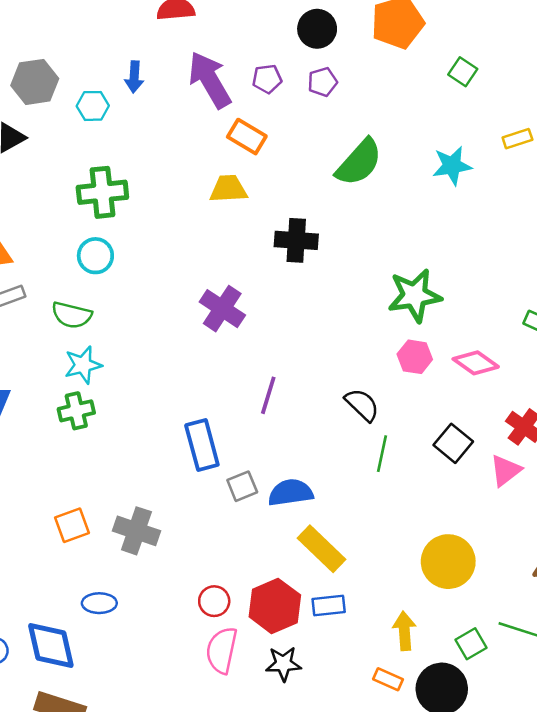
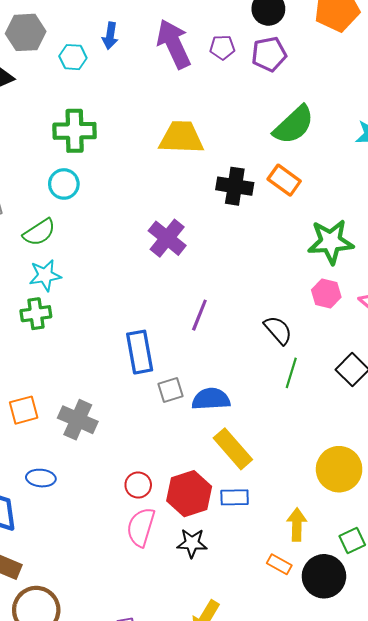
purple pentagon: (323, 82) -> (269, 54), size x1.4
orange rectangle: (247, 137) -> (284, 180), moved
yellow trapezoid: (228, 189) -> (181, 137), size x1.4
green semicircle: (72, 315) -> (39, 232), turned -52

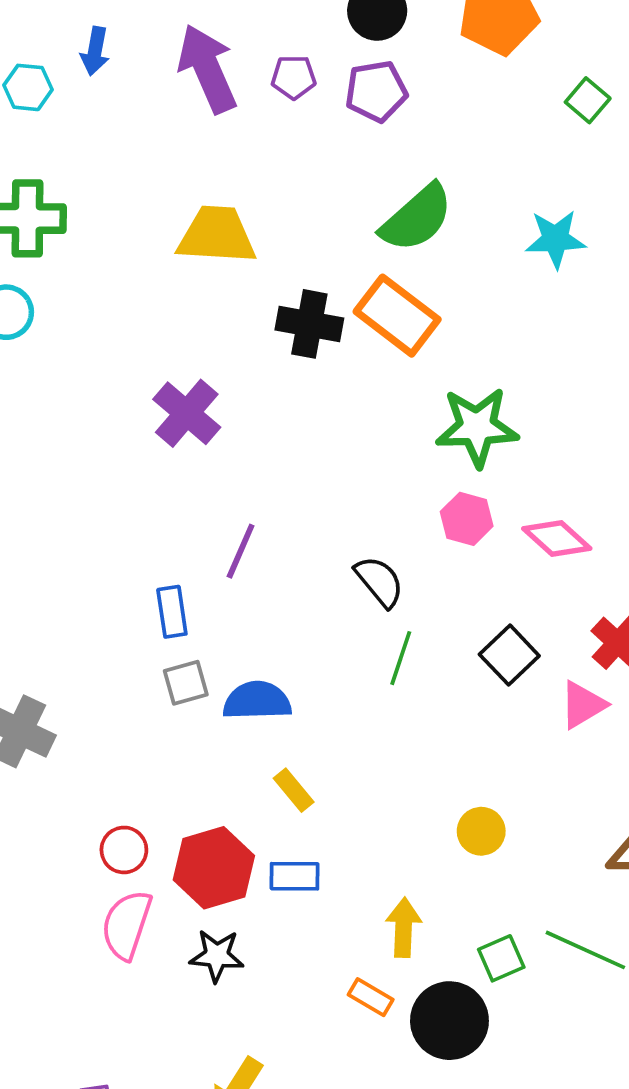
orange rectangle: (284, 180) -> (397, 316), size x1.4
blue rectangle: (140, 352) -> (172, 612), moved, size x0.7
yellow rectangle: (233, 449) -> (294, 790), size x0.6
yellow circle: (339, 469) -> (481, 831), size x0.6

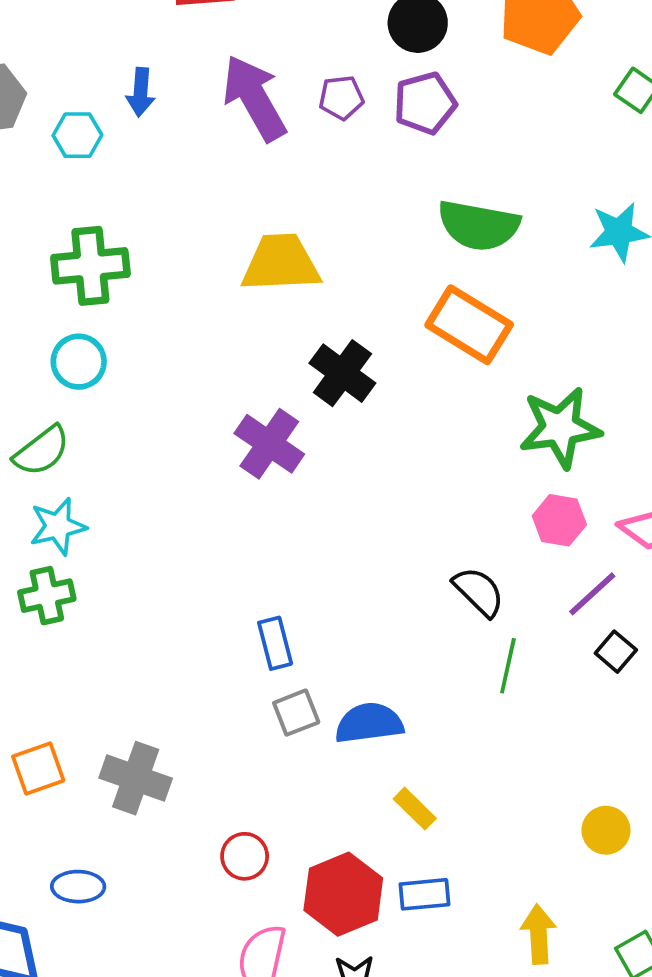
green semicircle: (417, 218) -> (479, 225), turned 58
black cross: (309, 324) -> (342, 373), moved, turned 32
purple line: (241, 551) -> (592, 594), moved, turned 30
black square: (509, 655) -> (616, 652), size x0.7
red circle: (124, 850) -> (245, 856), moved

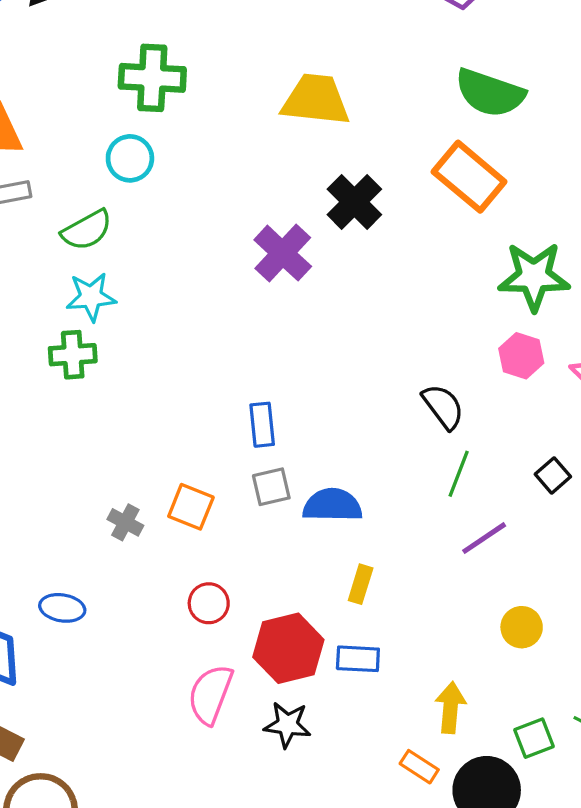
purple line: (592, 594) -> (484, 538), moved
orange square: (38, 768) -> (191, 507), moved, turned 33
gray cross: (136, 778) -> (125, 522), size x0.6
yellow rectangle: (415, 809) -> (361, 584), turned 54

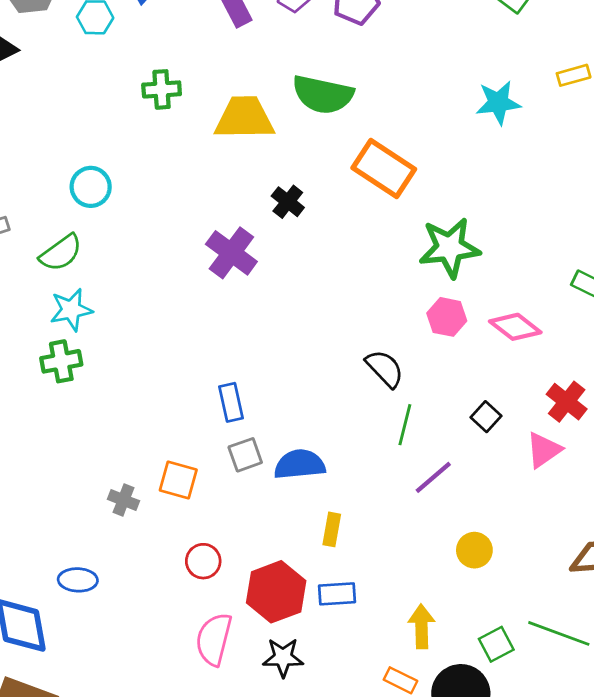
green cross: (152, 78) -> (162, 89), moved, size x0.7
green semicircle: (490, 93) -> (323, 94), moved
black cross: (354, 202) -> (288, 202), size x0.7

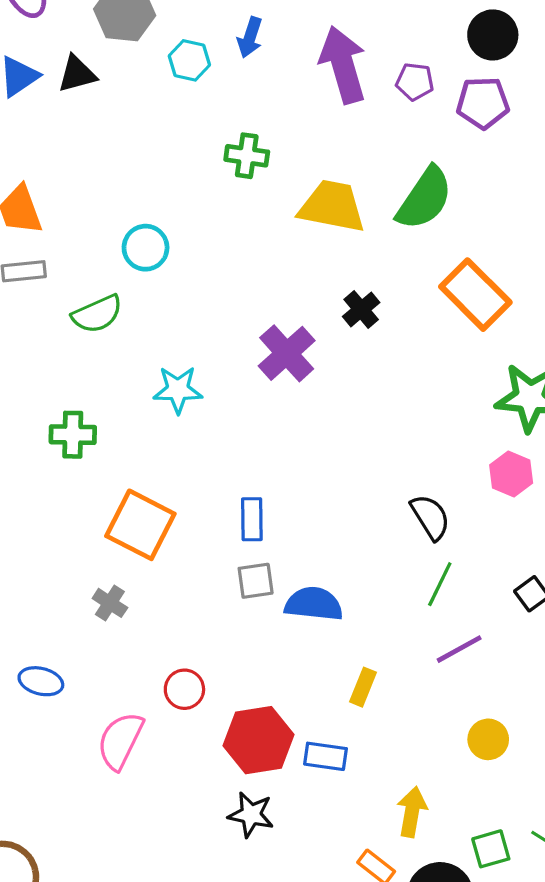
green semicircle: (323, 94) -> (425, 198), turned -80
cyan star: (71, 310) -> (178, 390), moved
orange square: (178, 480) -> (140, 525), moved, size x1.5
yellow rectangle: (332, 529) -> (363, 687), moved
pink semicircle: (214, 639) -> (120, 741), moved

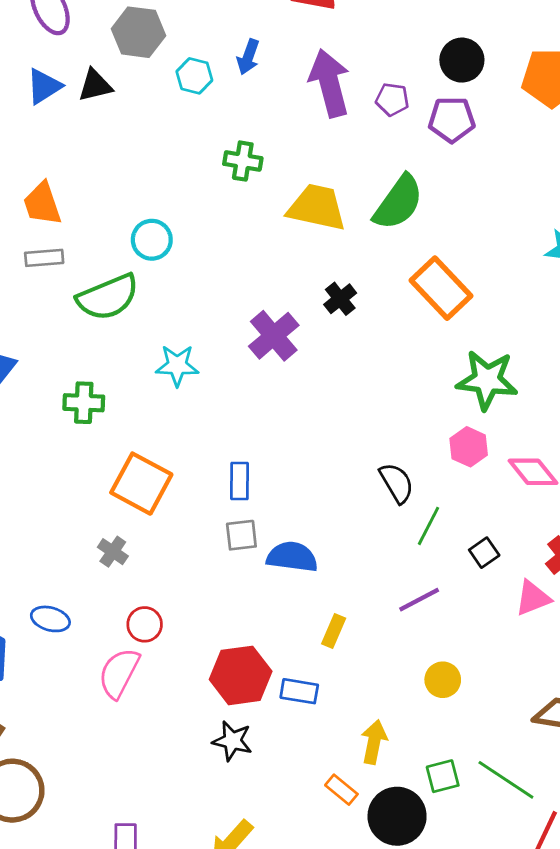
green semicircle: (97, 314) -> (108, 297), size x1.4
green line: (440, 584) -> (429, 526), moved
red circle: (184, 689) -> (145, 624), moved

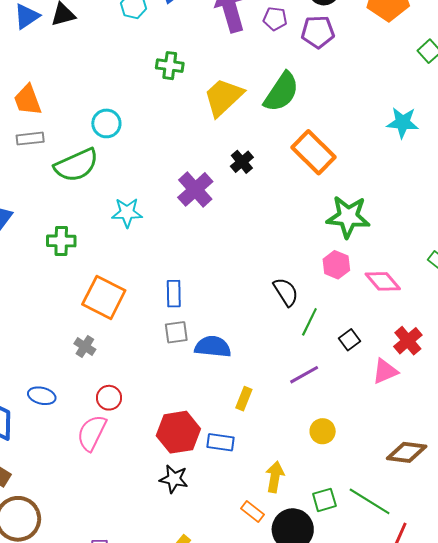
yellow trapezoid: (317, 207) -> (223, 97), turned -54

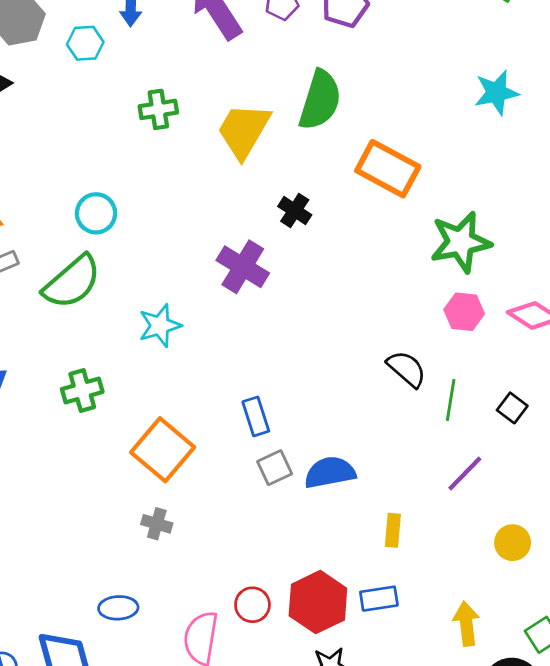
orange square: (104, 297) -> (163, 450), turned 30
red circle: (109, 398) -> (252, 605), moved

